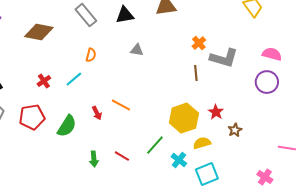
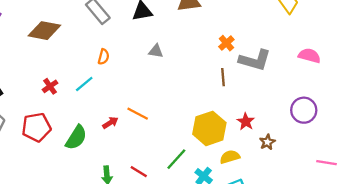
purple circle: (267, 82) -> (304, 110), moved
red arrow: (97, 113) -> (110, 123), turned -96

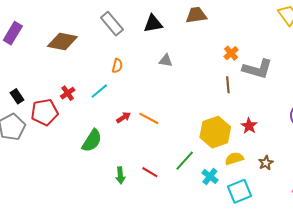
red arrow: (110, 123) -> (124, 117), moved
red pentagon: (36, 127) -> (44, 112), moved
brown star: (267, 142) -> (266, 163), moved

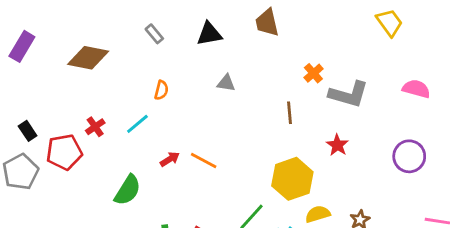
brown trapezoid: (196, 15) -> (267, 23), turned -95
gray rectangle: (112, 24) -> (154, 34), size x0.6
brown line: (228, 85) -> (290, 113), moved
red star: (249, 126) -> (337, 145), moved

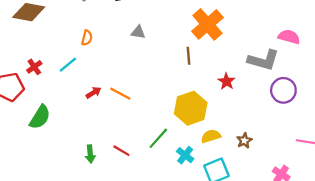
orange cross: (313, 73) -> (207, 24), size x2.0
gray L-shape: (349, 94) -> (263, 60), moved
green semicircle: (128, 190) -> (40, 117), moved

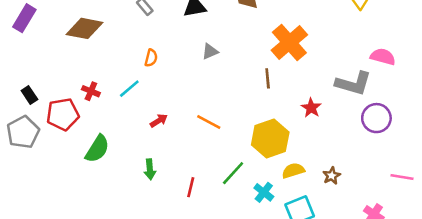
gray triangle: (138, 32) -> (210, 51), turned -32
red cross: (34, 67) -> (91, 91), turned -32
orange line: (120, 94) -> (209, 122), moved
red line: (121, 151) -> (191, 187), turned 72
green arrow: (90, 154) -> (150, 169), moved

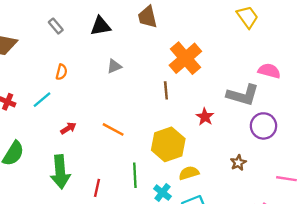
green arrow: (150, 169) -> (60, 172), size x1.8
green line: (233, 173) -> (135, 175), turned -45
brown star: (332, 176) -> (238, 163), moved

